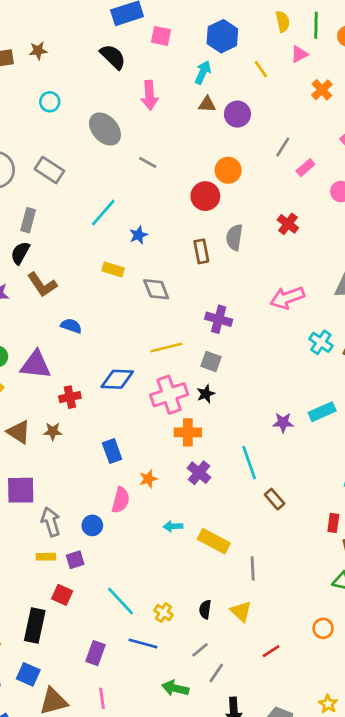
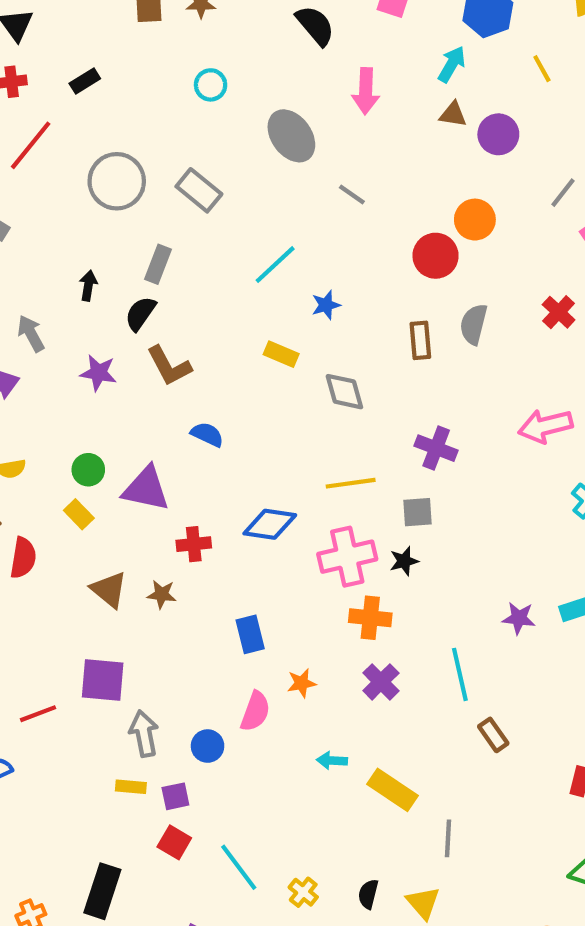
gray square: (211, 361) -> (417, 512), turned -30
red square: (62, 595) -> (174, 842), moved

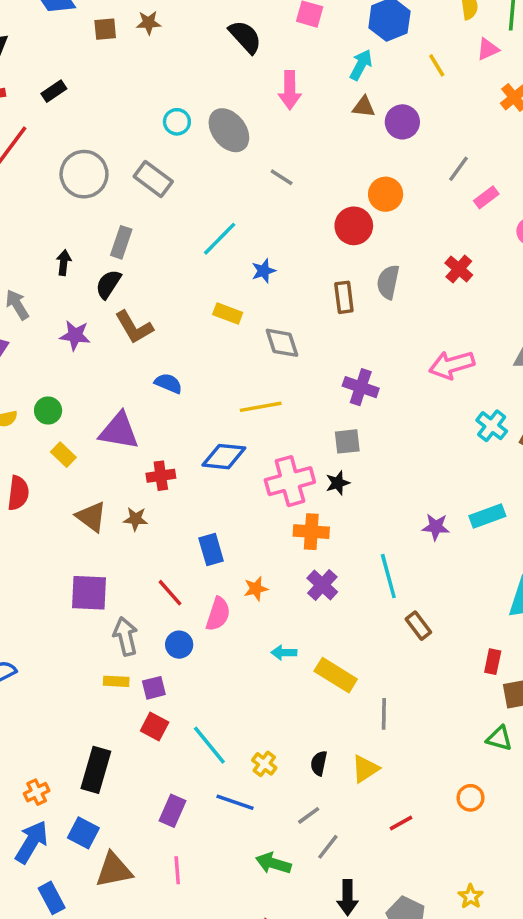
cyan circle: (211, 85) -> (177, 122), moved
green circle: (88, 470) -> (48, 411), moved
yellow line: (351, 483) -> (261, 407), moved
red line: (38, 714) -> (170, 593), moved, turned 72
yellow triangle: (423, 903) -> (365, 769), turned 40

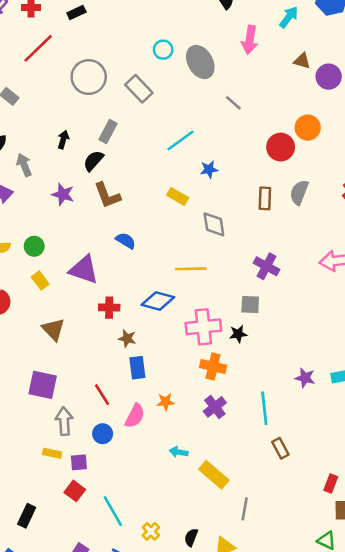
cyan arrow: (361, 65) -> (289, 17), moved
brown star: (136, 519) -> (127, 338), moved
black rectangle: (96, 770) -> (27, 516), size x0.7

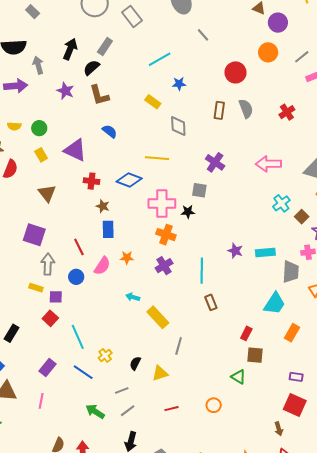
orange circle: (308, 128) -> (268, 52), moved
black arrow: (63, 140) -> (70, 49), size x1.5
gray semicircle: (299, 192) -> (246, 109), turned 132

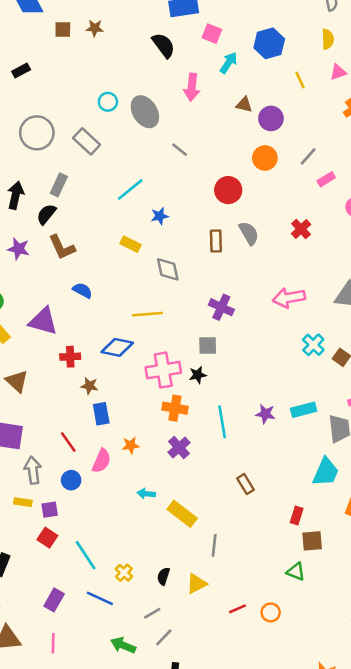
cyan line: (202, 271) -> (222, 422), moved
red line: (172, 409) -> (237, 609), moved

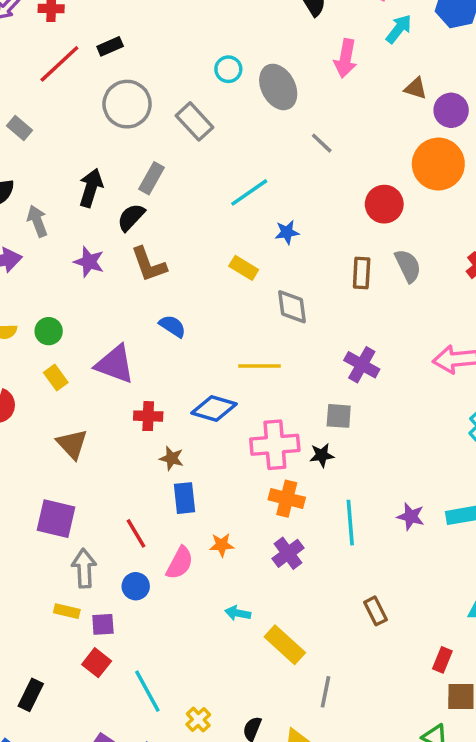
black rectangle: (21, 71) -> (110, 46), moved
orange circle: (265, 158) -> (438, 164), size x1.5

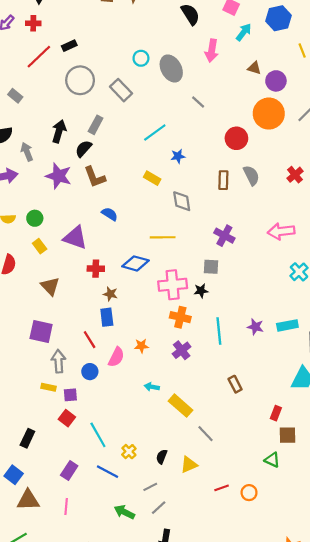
purple star: (89, 262) -> (59, 176), size x1.4
blue rectangle: (185, 498) -> (107, 317), moved
gray line: (325, 692) -> (206, 434), turned -54

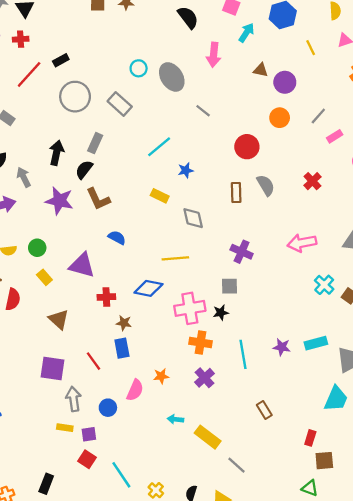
orange circle: (269, 114) -> (280, 118), size x0.6
red line: (90, 340) -> (94, 361), moved

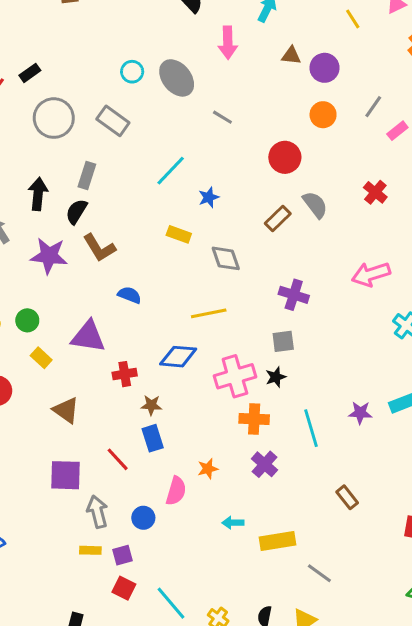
brown rectangle: (236, 192) -> (278, 219), turned 54
yellow rectangle: (208, 437) -> (277, 541), turned -40

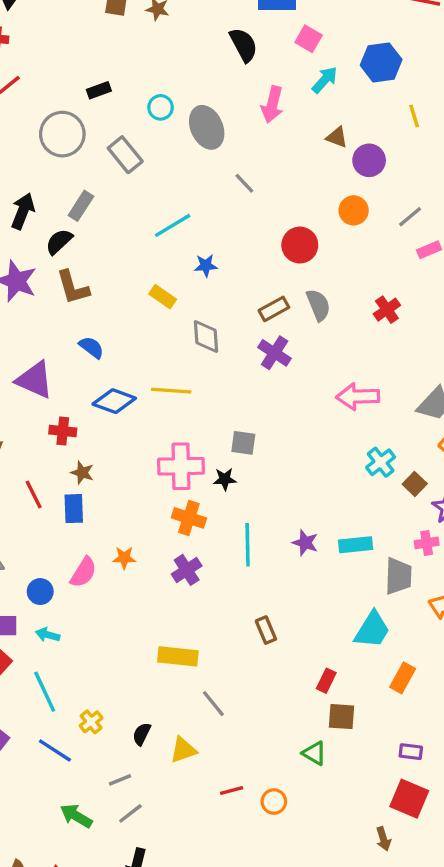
black rectangle: (30, 73) -> (99, 90), moved
purple cross: (294, 295) -> (275, 353), moved
blue diamond: (178, 357) -> (114, 401), moved
red line: (118, 459) -> (34, 494), moved
cyan arrow: (233, 523) -> (48, 635), moved

